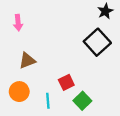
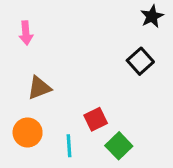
black square: (97, 42) -> (140, 61), size x0.7

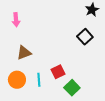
cyan line: (69, 146) -> (39, 80), moved

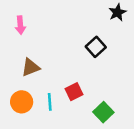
black square: (85, 37) -> (96, 47), moved
green square: (72, 88) -> (103, 112), moved

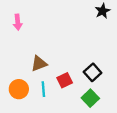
black square: (96, 47) -> (93, 72), moved
brown triangle: (31, 67) -> (39, 63), moved

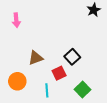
black square: (93, 72) -> (72, 57), moved
cyan line: (43, 89) -> (47, 90), moved

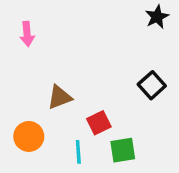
black square: (72, 57) -> (152, 85), moved
green square: (82, 89) -> (123, 150), moved, turned 35

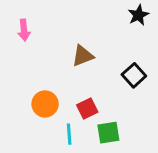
brown triangle: (60, 97) -> (83, 56), moved
orange circle: (29, 136) -> (45, 104), moved

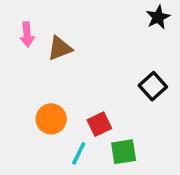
brown triangle: (83, 56) -> (60, 48), moved
cyan line: (69, 134) -> (79, 153), turned 30

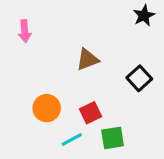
brown triangle: (60, 48) -> (87, 59), moved
cyan line: (79, 153) -> (72, 140), turned 35

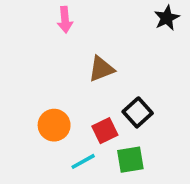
pink arrow: (25, 31) -> (65, 20), moved
black square: (139, 78) -> (138, 112), moved

